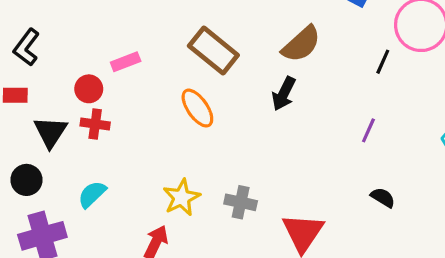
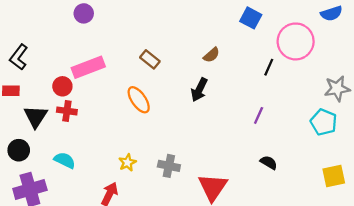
brown semicircle: (301, 44) -> (212, 55), size x0.6
brown rectangle: (213, 51) -> (150, 59), size x0.6
pink rectangle: (126, 62) -> (88, 67), size x1.6
cyan semicircle: (92, 194) -> (65, 160), turned 70
yellow star: (181, 197) -> (127, 163), size x0.7

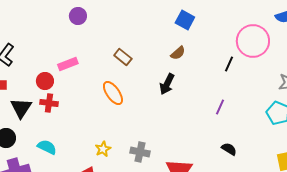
purple circle: (84, 13) -> (78, 16), moved
blue square: (251, 18) -> (185, 20), moved
pink rectangle: (88, 67) -> (68, 64), size x0.7

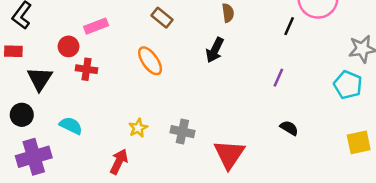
brown semicircle: (178, 53) -> (228, 13), turned -56
red cross: (49, 103) -> (87, 69), moved

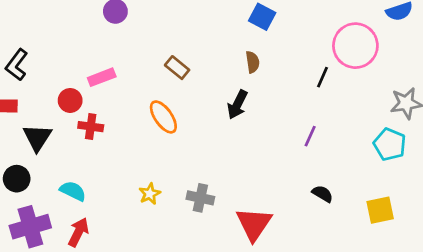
yellow square: (359, 142) -> (380, 210), moved
red arrow: (119, 162) -> (78, 232), moved

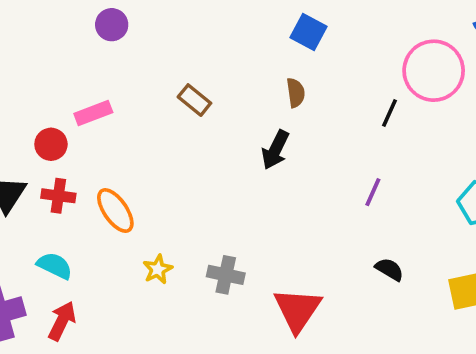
orange ellipse: (163, 117) -> (115, 210), moved
red cross: (91, 127) -> (58, 196), moved

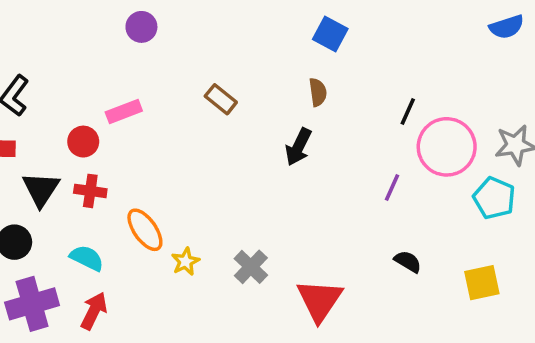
pink circle: (434, 71) -> (447, 147), moved
orange ellipse: (115, 210) -> (145, 230), moved
gray cross: (226, 275) -> (251, 267), turned 32

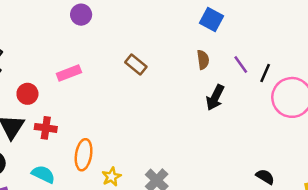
red circle: (83, 142) -> (27, 94), moved
black arrow: (298, 147) -> (215, 97), moved
purple line: (392, 187) -> (241, 65), moved, turned -60
orange ellipse: (145, 230) -> (84, 155), turned 44

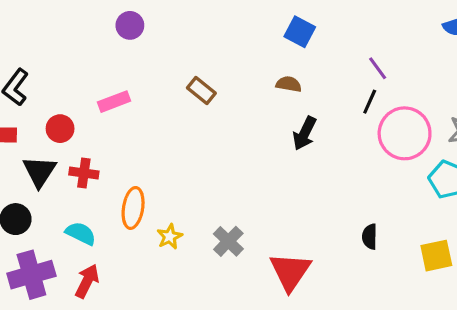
brown semicircle: (203, 60) -> (289, 84), turned -72
purple line: (241, 65) -> (378, 68), moved
black semicircle: (265, 177) -> (370, 237), turned -120

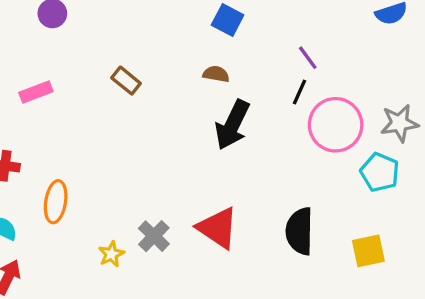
black arrow: (305, 133) -> (232, 125), size x1.4
yellow star: (170, 237) -> (111, 254), moved
black semicircle: (370, 237) -> (300, 231), size x1.8
red triangle: (290, 271) -> (218, 228), moved, turned -30

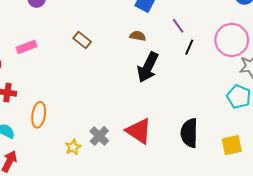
purple line: (308, 58) -> (178, 26), moved
pink circle: (336, 125) -> (232, 40), moved

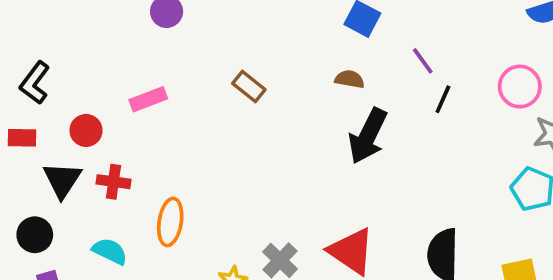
pink circle: (232, 40) -> (520, 87), size x0.7

